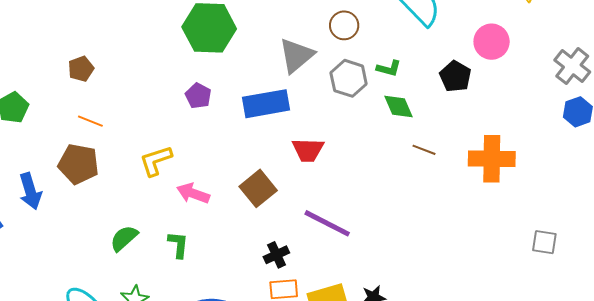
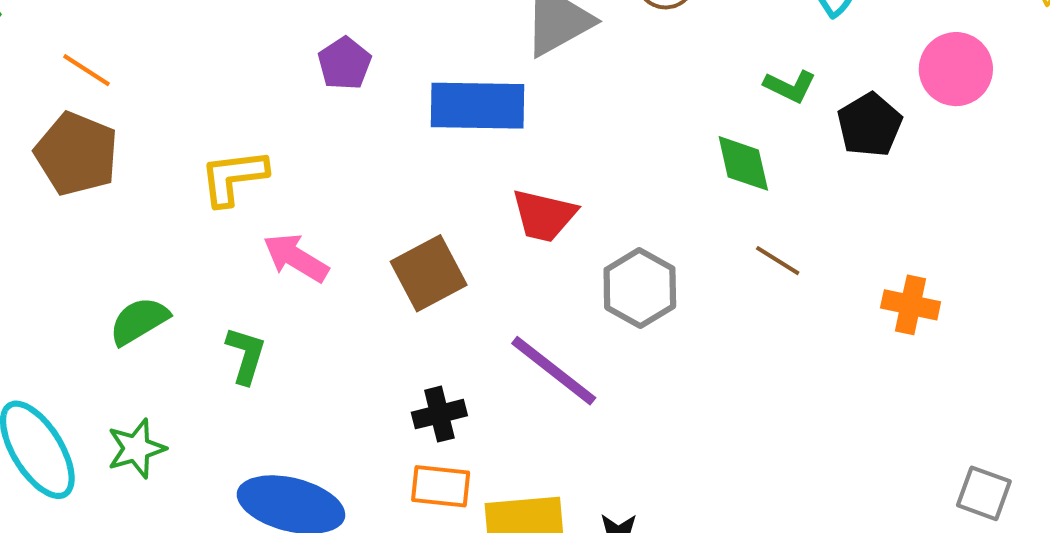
green L-shape: (389, 68) -> (790, 86), moved
gray hexagon: (349, 78) -> (640, 288), moved
orange line: (90, 121) -> (87, 70), moved
orange cross: (492, 159) -> (911, 305), size x0.6

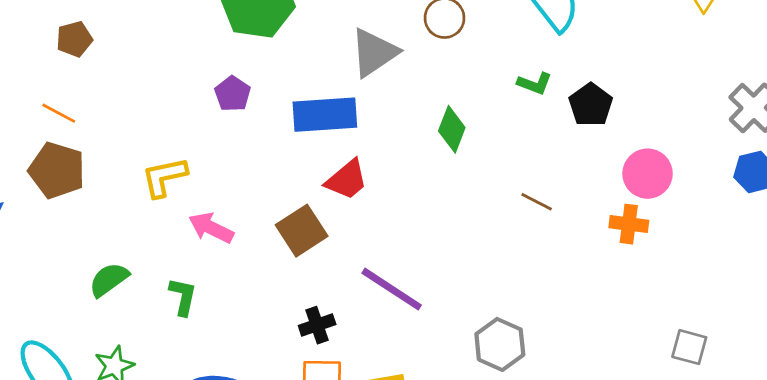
pink circle: (956, 69) -> (648, 174), moved
green diamond: (743, 163) -> (452, 129), moved, turned 39
red trapezoid: (544, 215) -> (347, 180), moved, turned -48
gray hexagon: (640, 288) -> (500, 344), moved

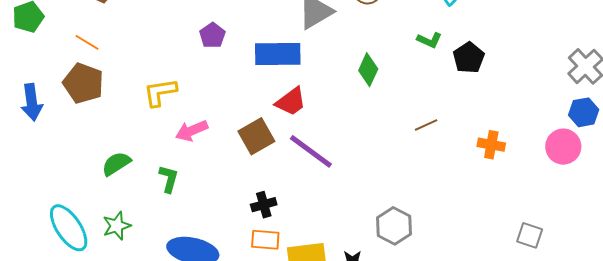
pink circle: (648, 174) -> (563, 147), moved
brown line: (537, 202) -> (426, 125), turned -55
pink arrow: (211, 228) -> (192, 131), turned -52
purple line: (392, 289) -> (311, 151), moved

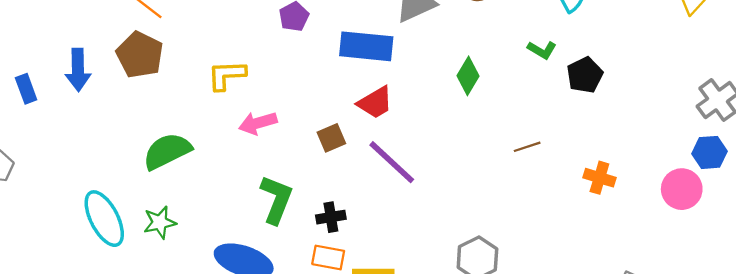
brown square: (256, 136) -> (331, 138), size x0.7
green semicircle: (116, 164) -> (167, 151), size x1.4
green L-shape: (169, 179) -> (276, 199), moved, size x1.5

